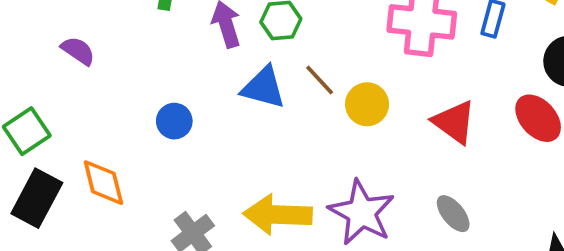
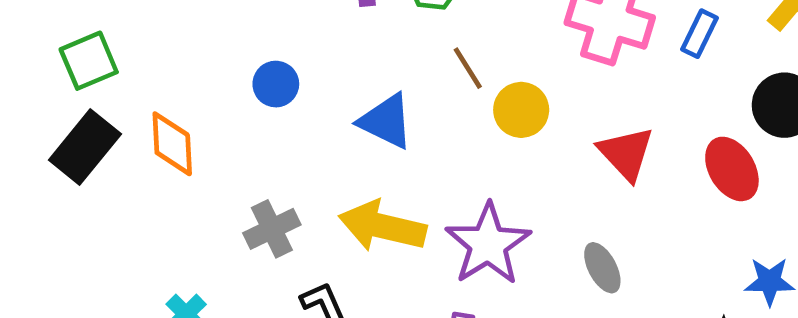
blue triangle: (263, 88) -> (386, 121), moved

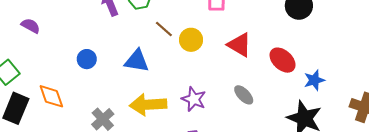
red ellipse: (732, 169) -> (283, 60), moved
purple star: (488, 244) -> (194, 99), size x0.7

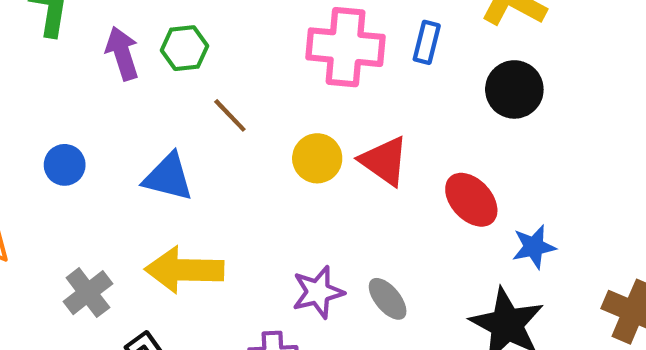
yellow circle: (191, 40) -> (317, 158), moved
gray ellipse: (244, 95) -> (388, 299), moved
purple star: (194, 99) -> (318, 292), moved, turned 30

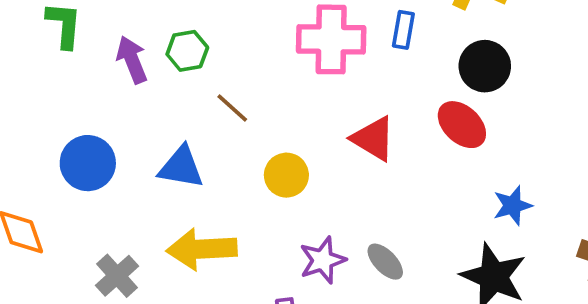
yellow circle: (317, 158) -> (286, 175), moved
blue circle: (65, 165) -> (88, 163), size x1.5
red ellipse: (471, 200) -> (462, 125), moved

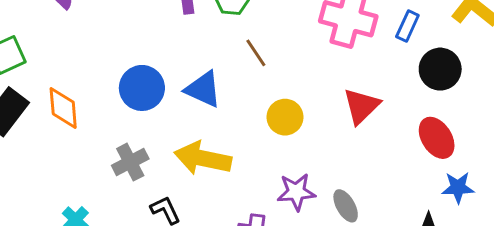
black circle: (485, 66) -> (440, 69), moved
red ellipse: (462, 125) -> (437, 138), moved
red triangle: (373, 139) -> (361, 106), turned 30
blue circle: (88, 163) -> (142, 88), moved

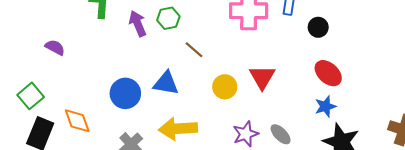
black circle: (440, 69) -> (318, 27), size x0.7
red triangle: (361, 106) -> (262, 77), moved
blue star: (458, 188) -> (325, 106), moved

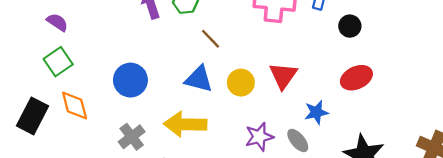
red ellipse: (328, 73) -> (356, 78), turned -72
blue triangle: (166, 83) -> (199, 79), moved
green square: (31, 96) -> (58, 62), moved
blue star: (325, 106) -> (316, 112), moved

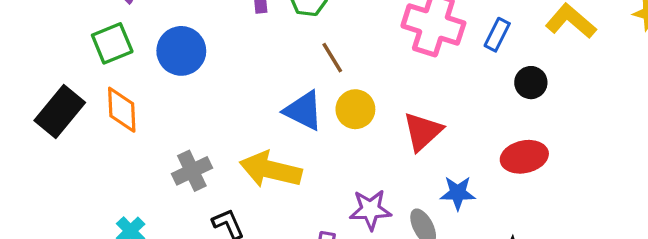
blue circle: (130, 80) -> (181, 51), moved
yellow circle: (241, 83) -> (355, 109), moved

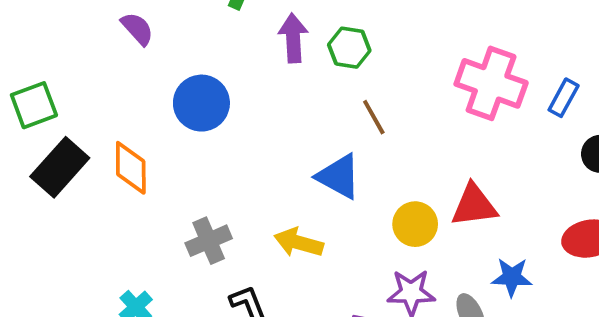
green square: (112, 43) -> (34, 105), moved
yellow circle: (355, 109) -> (415, 224), moved
red triangle: (423, 132) -> (474, 205), turned 33
yellow arrow: (271, 170) -> (299, 243), size x0.7

